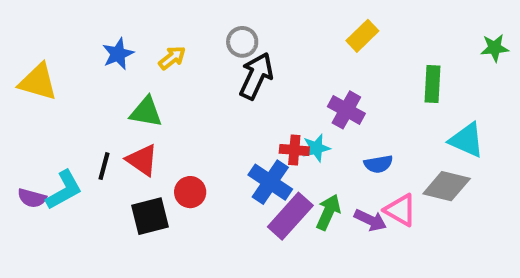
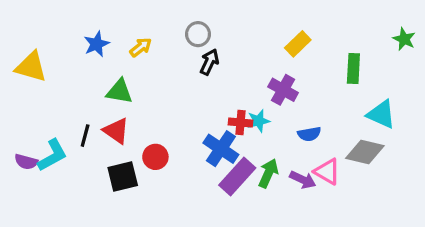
yellow rectangle: (362, 36) -> (298, 44), moved
green star: (495, 48) -> (404, 39), turned 30
black arrow: (256, 76) -> (209, 62), size x0.7

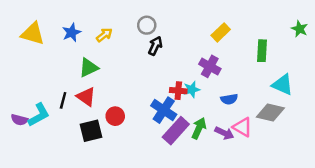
yellow triangle: (31, 67) -> (33, 34), moved
green triangle: (119, 91) -> (89, 68), turned -35

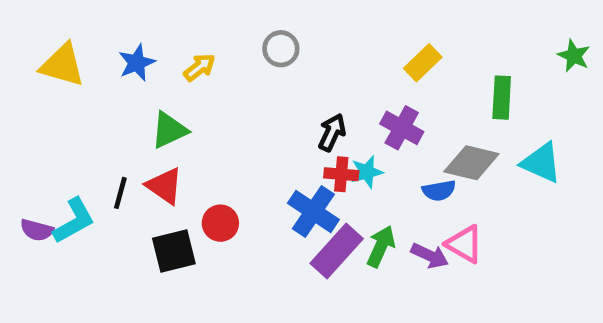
black arrow: (155, 46) -> (332, 132), moved
gray diamond: (270, 112) -> (471, 163), moved

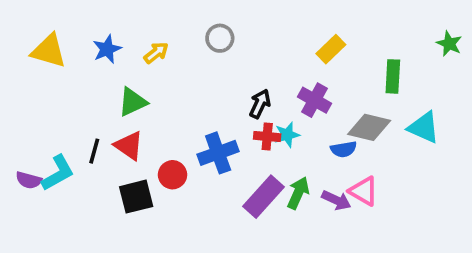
blue cross: (313, 211) -> (218, 153), moved, turned 36

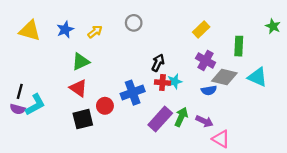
purple cross: (314, 100) -> (206, 60), moved
black line: (94, 151) -> (20, 91), moved
pink triangle: (364, 191) -> (221, 139), moved

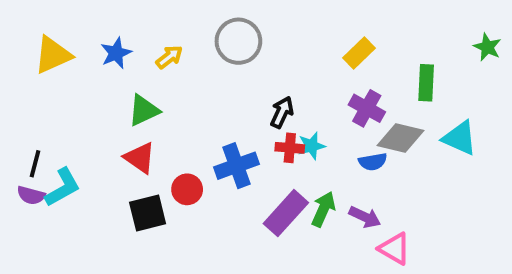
gray circle: (134, 23) -> (238, 41), size x1.5
yellow triangle: (30, 31) -> (53, 55), turned -40

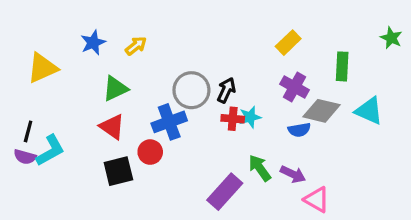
gray circle: (238, 41) -> (191, 90), moved
yellow triangle: (53, 55) -> (42, 68), moved
blue cross: (236, 166) -> (169, 122), moved
green arrow: (323, 209) -> (260, 168), turned -60
purple rectangle: (286, 213) -> (225, 192), moved

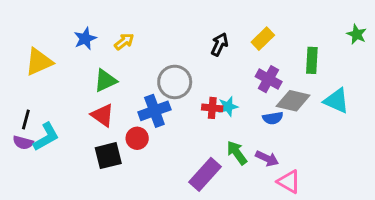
black arrow: (226, 90) -> (219, 44), moved

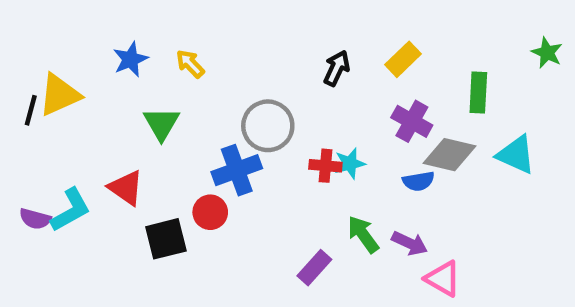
yellow arrow: (124, 42) -> (190, 64), turned -96
green triangle: (105, 81) -> (161, 124), turned -35
red triangle: (102, 115) -> (126, 188), moved
black line: (26, 119) -> (31, 110), moved
purple rectangle: (205, 174) -> (314, 268), size x0.7

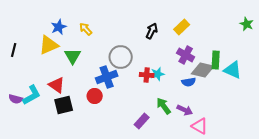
green rectangle: (478, 93) -> (216, 60), moved
yellow triangle: (60, 95) -> (49, 45), moved
black square: (166, 239) -> (64, 105), moved

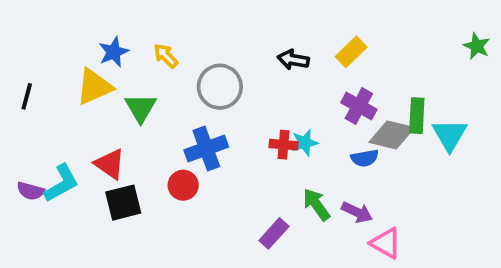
black arrow: (152, 31) -> (293, 60), turned -105
gray circle: (121, 57) -> (220, 87), moved
cyan triangle: (233, 70) -> (450, 135), turned 36

